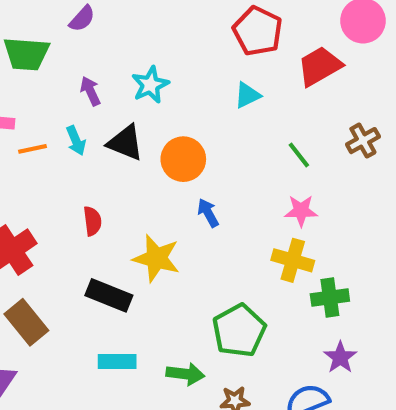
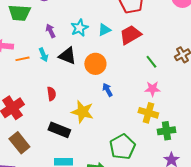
red trapezoid: (320, 66) -> (130, 35), moved
cyan triangle: (247, 95) -> (104, 30), moved

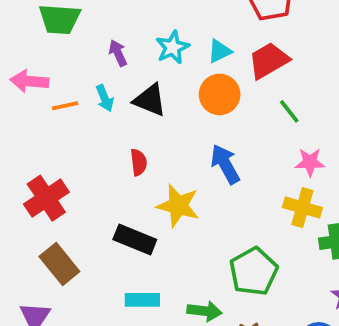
green line: (151, 62) -> (289, 111), moved
orange circle: (95, 64) -> (220, 94), moved
blue arrow: (107, 90) -> (225, 164), size x1.5
red semicircle: (51, 94) -> (139, 162), moved

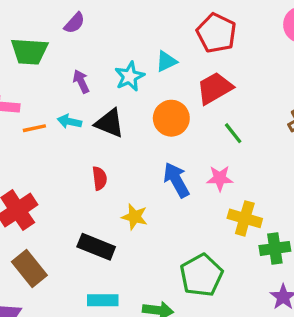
cyan triangle: (220, 51) -> (166, 61), moved
cyan arrow: (105, 98) -> (69, 122), turned 125
pink star: (310, 162) -> (220, 178), moved
yellow star: (178, 206) -> (135, 217), size x0.7

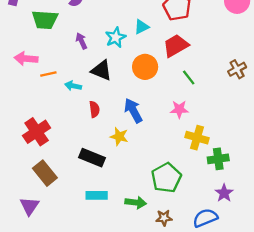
cyan arrow: (69, 122) -> (73, 86), moved
blue arrow: (176, 180) -> (133, 111), moved

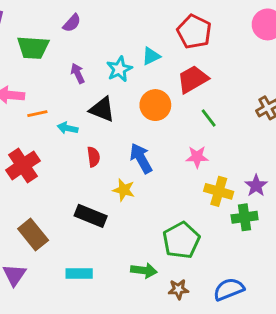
red cross: (37, 132) -> (23, 165), moved
purple star: (224, 193) -> (256, 186), moved
cyan rectangle: (97, 195) -> (79, 273), moved

